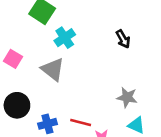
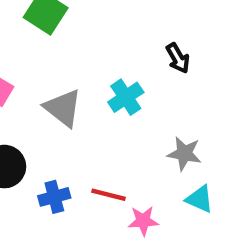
cyan cross: (65, 38) -> (126, 97), moved

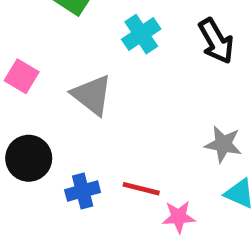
black arrow: (178, 58) -> (216, 41), size x1.4
cyan cross: (126, 97) -> (141, 34), moved

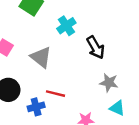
black arrow: (216, 41) -> (95, 47), moved
red line: (141, 189) -> (55, 94), moved

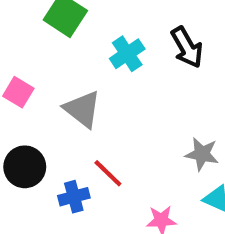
black arrow: (95, 47) -> (187, 47), moved
red line: (55, 94) -> (108, 173), turned 30

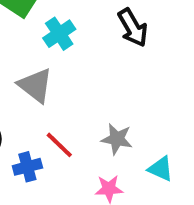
cyan cross: (127, 54) -> (59, 34), moved
gray star: (202, 154) -> (117, 139), moved

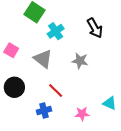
gray star: (117, 139) -> (80, 61), moved
blue cross: (27, 167) -> (44, 111), moved

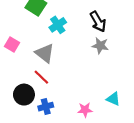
gray star: (80, 61) -> (100, 46), moved
black circle: (14, 87) -> (24, 95), moved
red line: (56, 90) -> (41, 77), moved

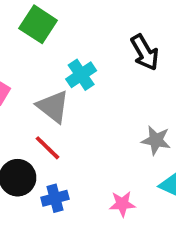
cyan cross: (58, 25) -> (81, 75), moved
gray star: (100, 46) -> (156, 140), moved

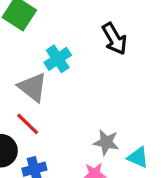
gray star: (156, 140) -> (106, 142), moved

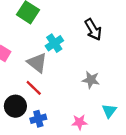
gray star: (106, 142) -> (91, 80), moved
cyan triangle: (138, 157) -> (109, 111), turned 42

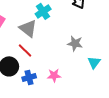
cyan triangle: (109, 111) -> (94, 62), moved
pink star: (79, 122) -> (54, 75), moved

